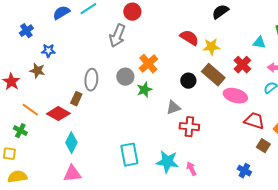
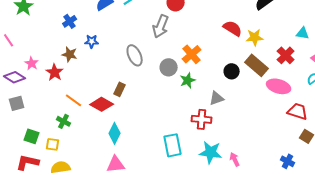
brown star: (37, 71) -> (70, 54), moved
gray ellipse: (91, 80) -> (135, 55), moved, turned -30
red cross: (189, 127) -> (202, 119), moved

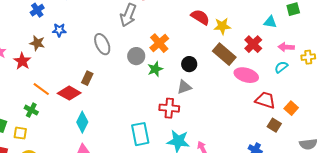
black circle: (232, 71) -> (189, 64), moved

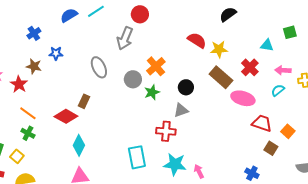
orange line: (41, 89) -> (28, 113), moved
yellow square: (20, 133) -> (17, 156), turned 32

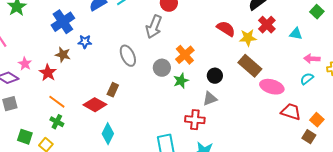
green square: (290, 32) -> (317, 12), moved, turned -32
blue cross: (34, 33) -> (63, 22), size x1.6
red cross: (250, 67) -> (267, 25), moved
brown square: (271, 148) -> (309, 137), moved

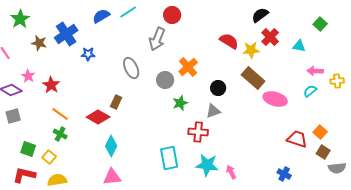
brown star: (63, 55) -> (39, 43), moved
green star: (181, 81) -> (180, 103), moved
red trapezoid: (291, 112) -> (297, 139), moved
brown square: (309, 137) -> (323, 152), moved

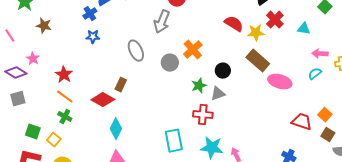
blue cross: (66, 34) -> (90, 14), moved, size x0.6
red star: (51, 85) -> (64, 75), moved
green star: (180, 103) -> (199, 86), moved

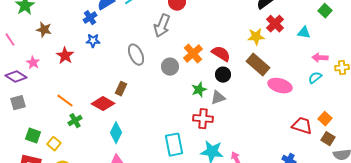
red semicircle: (234, 24) -> (221, 54), moved
red star: (64, 75) -> (65, 56), moved
green cross: (65, 117) -> (75, 121), moved, turned 32

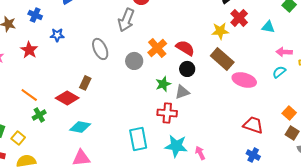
blue cross: (90, 18) -> (35, 15), moved, turned -32
red trapezoid: (302, 126) -> (253, 125), moved
cyan diamond: (116, 133) -> (80, 127), turned 75

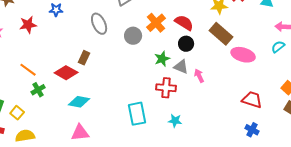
red star: (29, 50) -> (28, 25), turned 30
gray triangle: (182, 92) -> (181, 67), turned 42
cyan star: (176, 146) -> (175, 121), size x0.6
pink arrow: (200, 153) -> (199, 76), moved

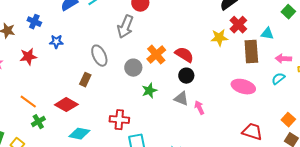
brown rectangle: (221, 34) -> (251, 52), moved, turned 45
brown rectangle: (84, 58) -> (85, 80), moved
green star: (162, 59) -> (149, 91), moved
red cross: (166, 88) -> (119, 120), moved

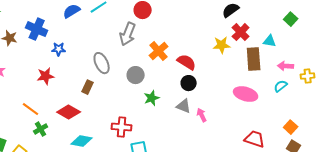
blue cross: (34, 22) -> (37, 29), size x1.5
orange cross: (156, 55) -> (159, 51), moved
red star: (28, 57) -> (46, 76), moved

